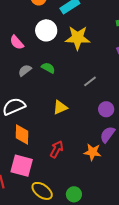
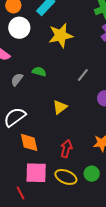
white circle: (46, 30) -> (19, 28), moved
yellow ellipse: (42, 191) -> (66, 177), moved
green circle: (74, 194) -> (92, 174), moved

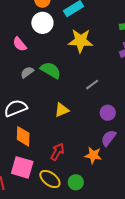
green semicircle: (39, 72) -> (51, 70), size x1.5

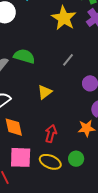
yellow star: (81, 41) -> (64, 18), moved, turned -30

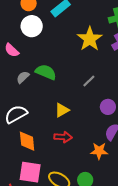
red arrow: (51, 134) -> (63, 137), moved, turned 72

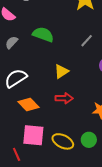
gray semicircle: (23, 77) -> (12, 42), moved
orange diamond: (27, 141) -> (28, 105), turned -35

